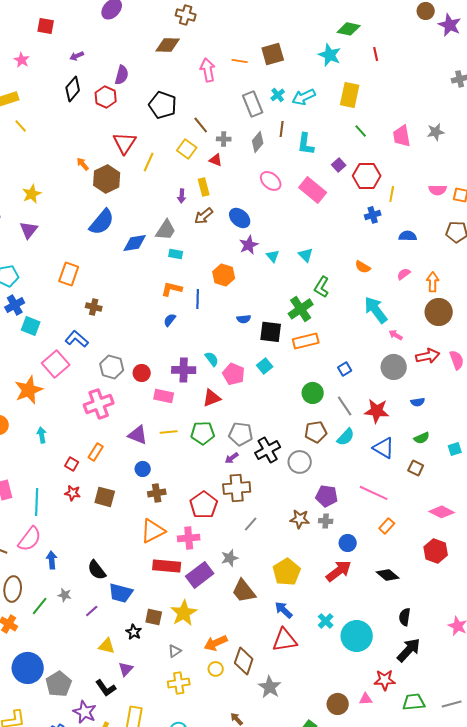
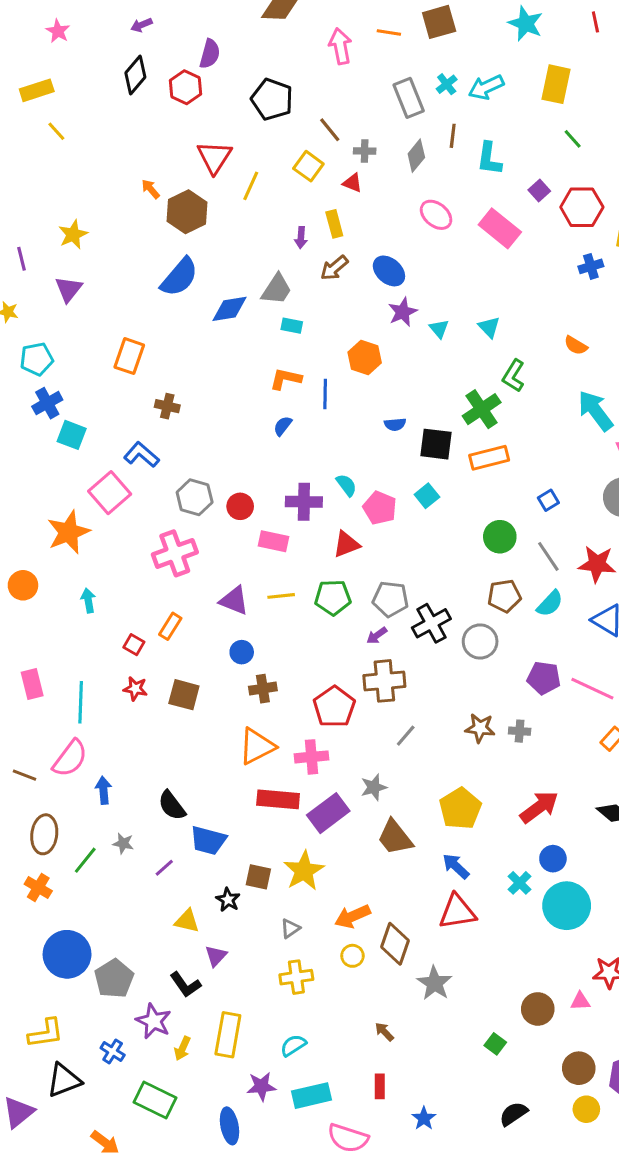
purple pentagon: (327, 496) -> (544, 678), moved
blue circle: (348, 543) -> (553, 859), moved

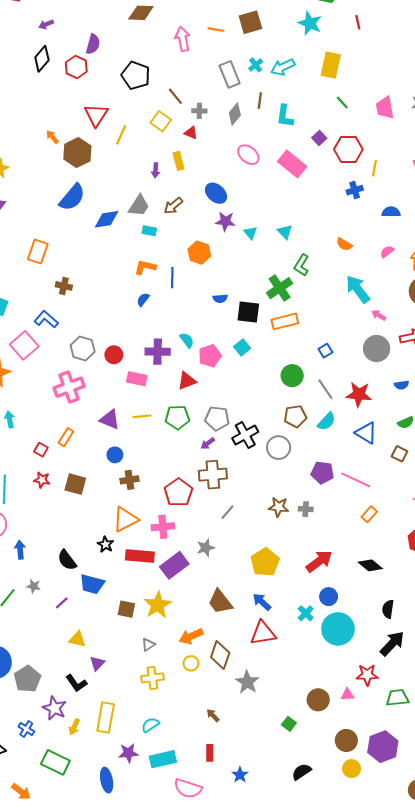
brown arrow: (334, 268) -> (173, 206), moved
purple star: (403, 312) -> (225, 221), turned 30
pink pentagon: (380, 508) -> (210, 356), turned 30
brown trapezoid: (395, 837) -> (220, 602), moved
black star: (228, 900) -> (106, 544), moved

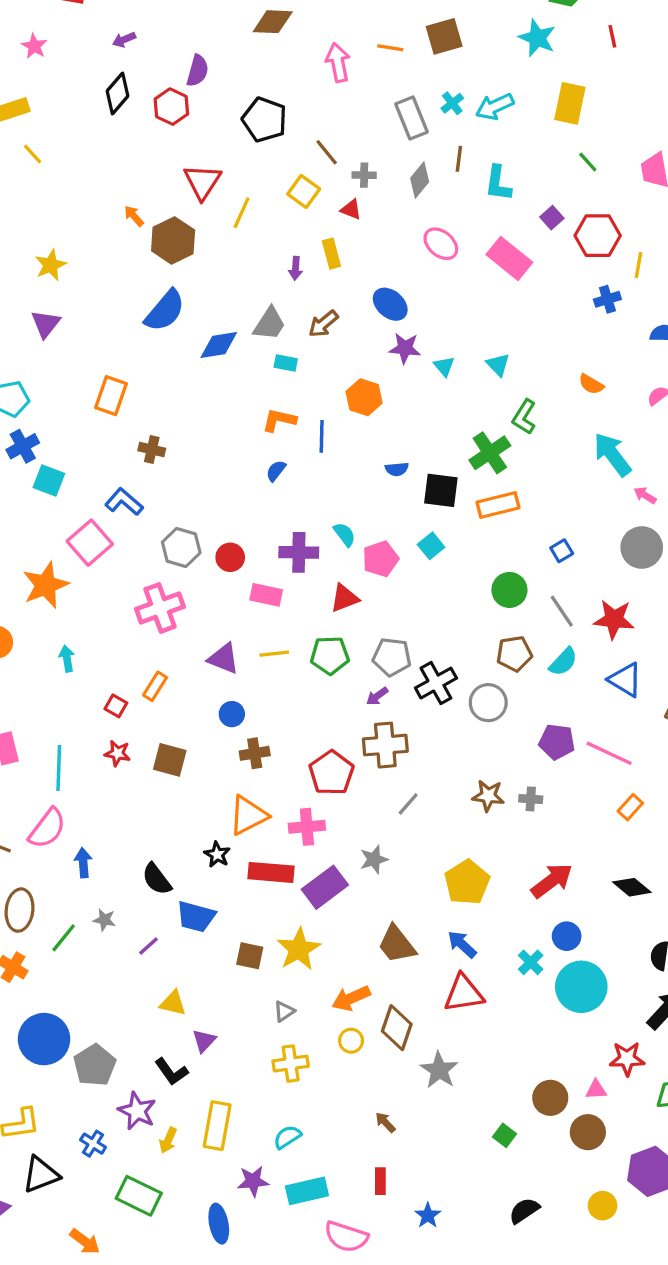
brown circle: (346, 740) -> (588, 1132), moved

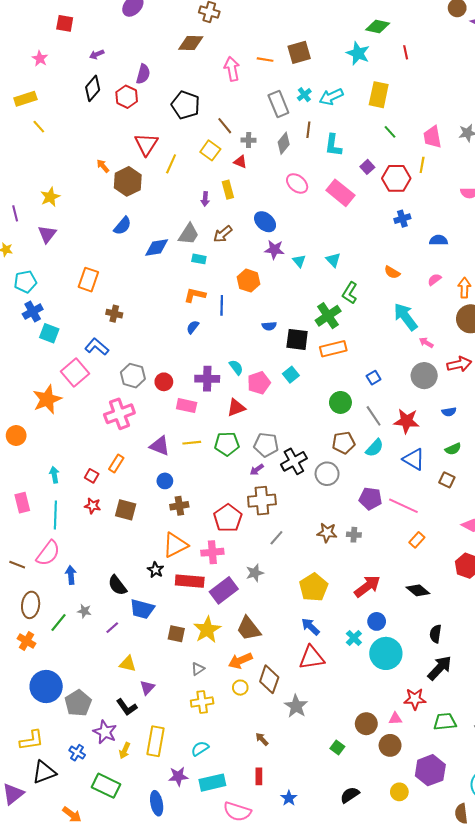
yellow line: (638, 265) -> (422, 165), moved
blue semicircle: (165, 311) -> (123, 226), size x0.7
cyan arrow: (67, 659) -> (54, 475), moved
brown trapezoid: (397, 944) -> (249, 629), moved

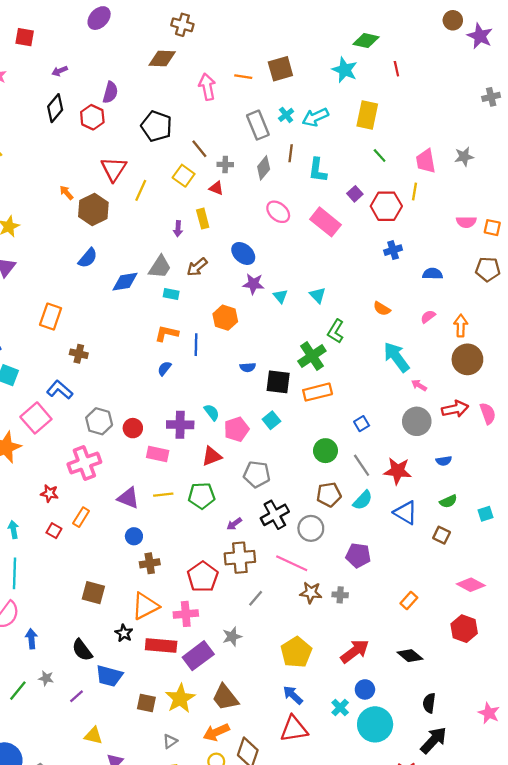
gray pentagon: (266, 445) -> (257, 474), moved
red star: (93, 506) -> (49, 493), moved
pink line: (403, 506) -> (292, 563), moved
brown square: (126, 510) -> (93, 593), moved

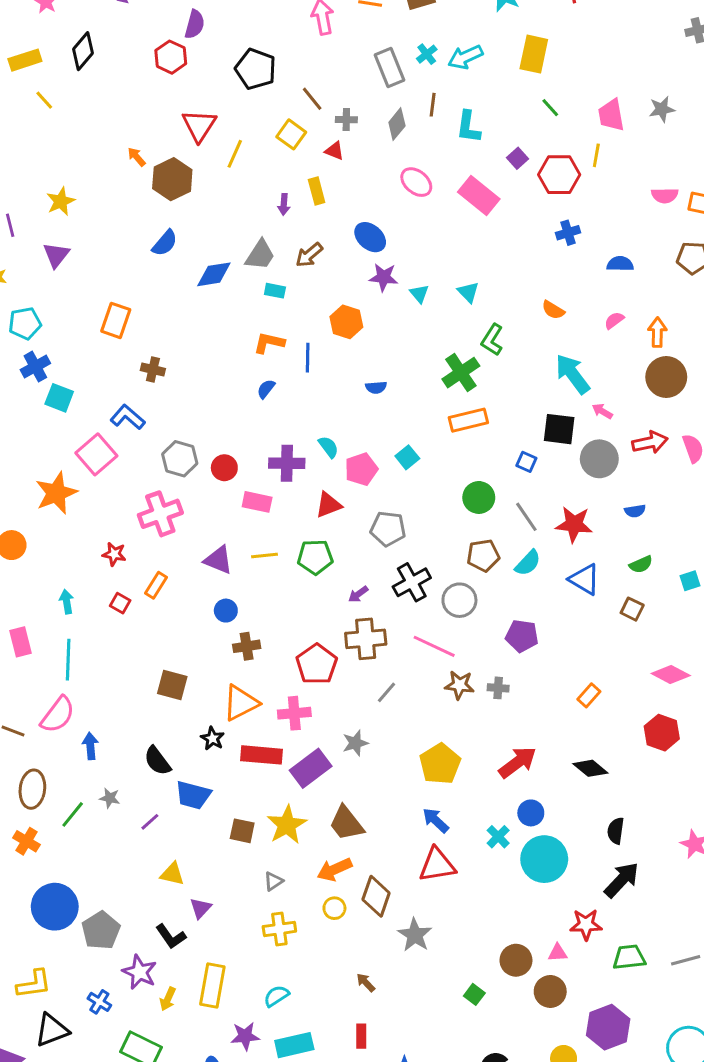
black diamond: (55, 108) -> (83, 51), moved
black square: (278, 382) -> (559, 429), moved
blue square: (362, 424) -> (526, 462), turned -35

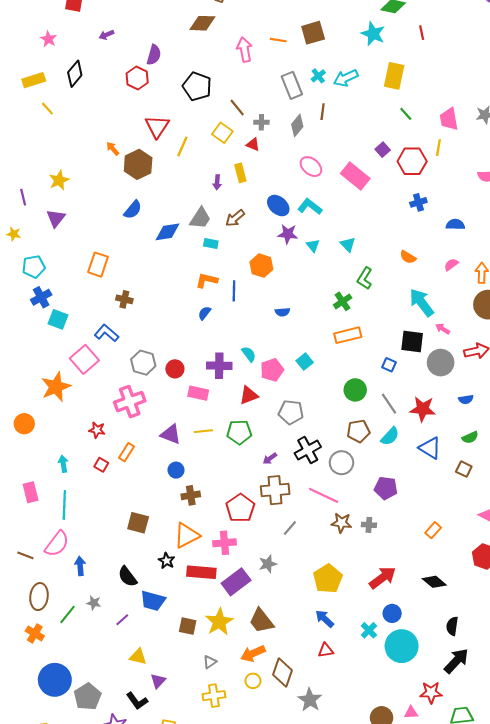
cyan L-shape: (468, 127) -> (310, 207), moved, turned 120
green cross: (461, 373) -> (343, 301), size x0.7
red triangle: (437, 865) -> (326, 650), size x0.6

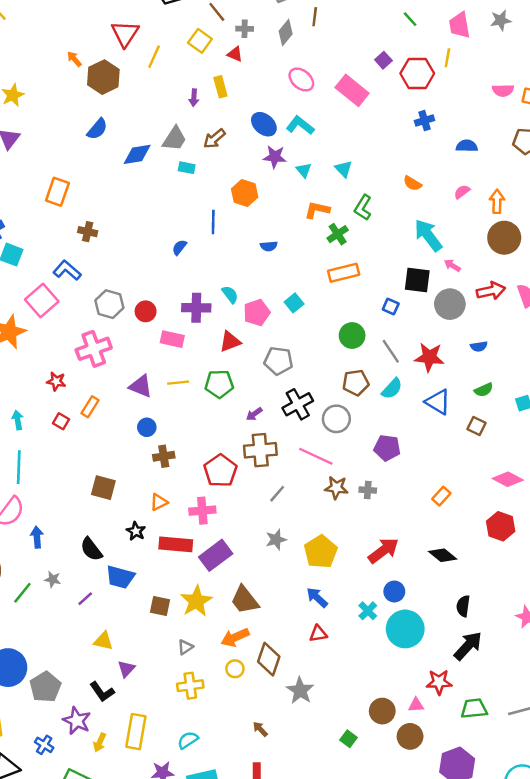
orange L-shape: (207, 280) -> (317, 210), moved
orange triangle: (187, 535) -> (159, 502), size x0.6
gray star: (268, 564) -> (276, 540), moved

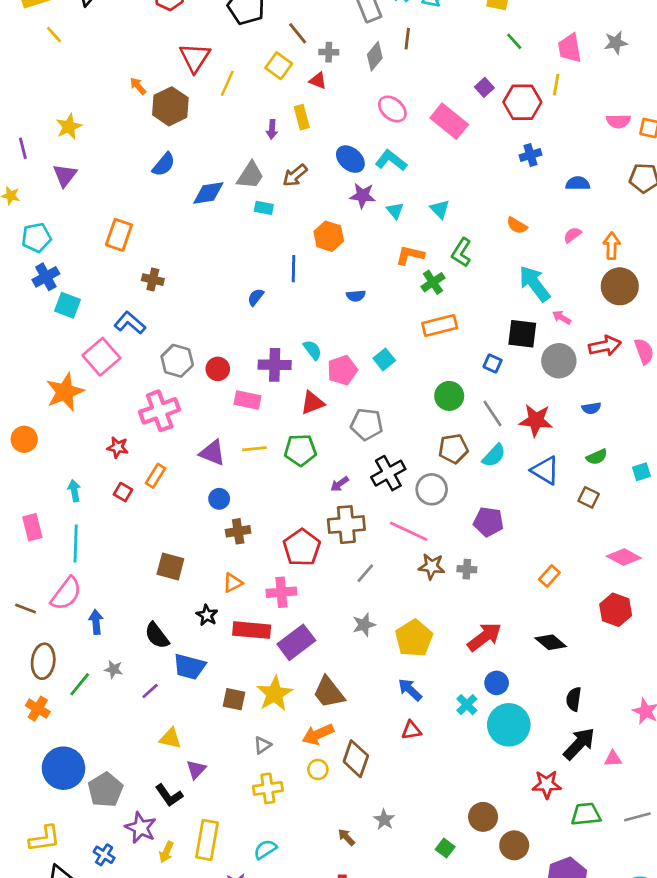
gray star: (300, 691) -> (384, 820), moved, size x0.7
pink triangle: (416, 705) -> (613, 759), moved

